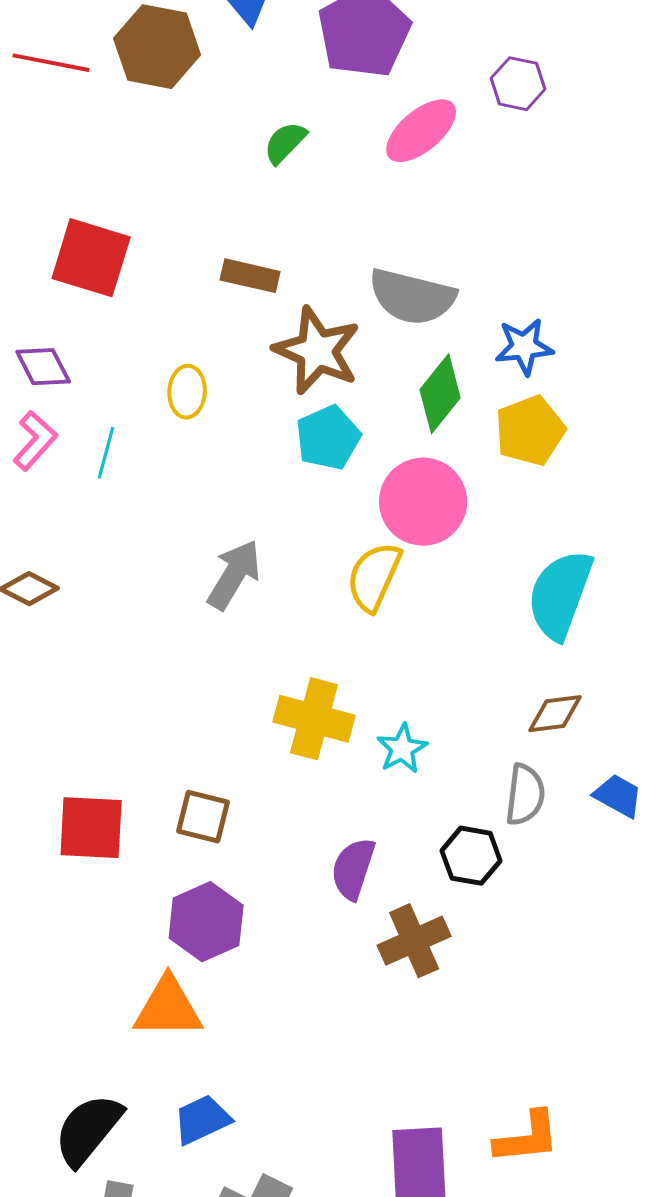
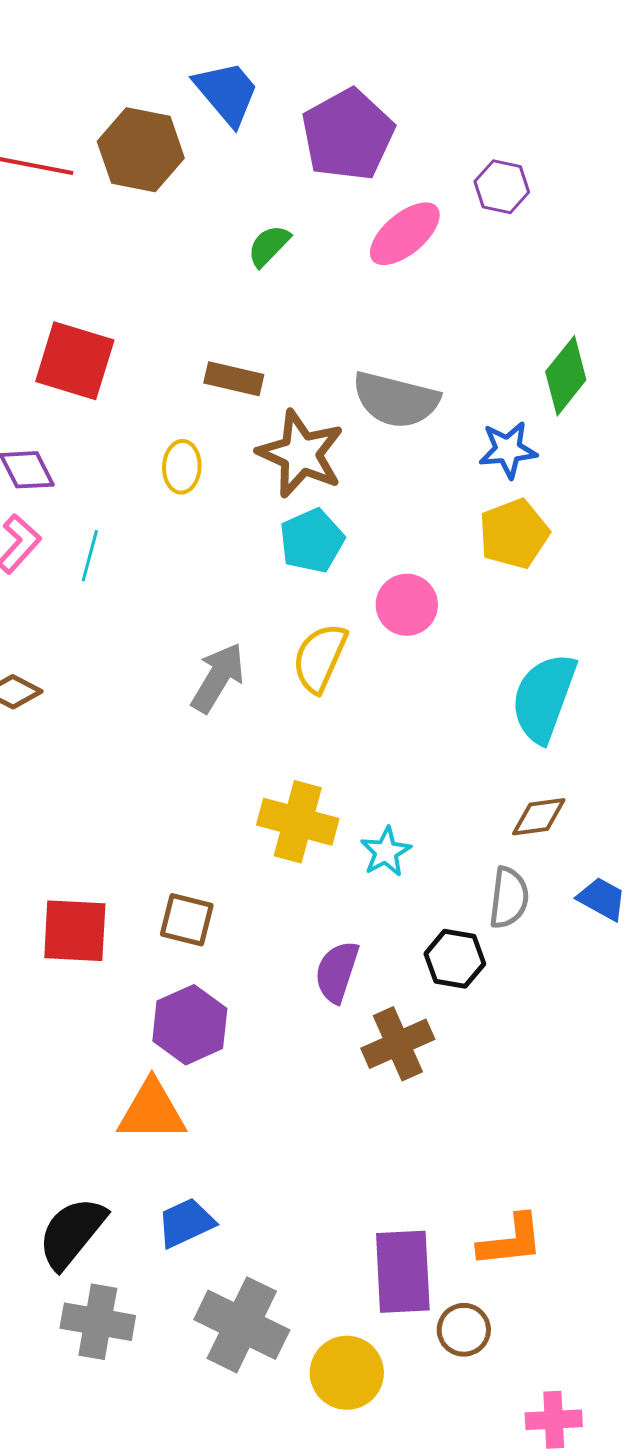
yellow ellipse: (187, 392) -> (182, 467), moved
green diamond: (440, 394) -> (566, 376), moved
pink circle: (423, 502) -> (407, 605), size x0.7
yellow semicircle: (374, 577) -> (320, 658), moved

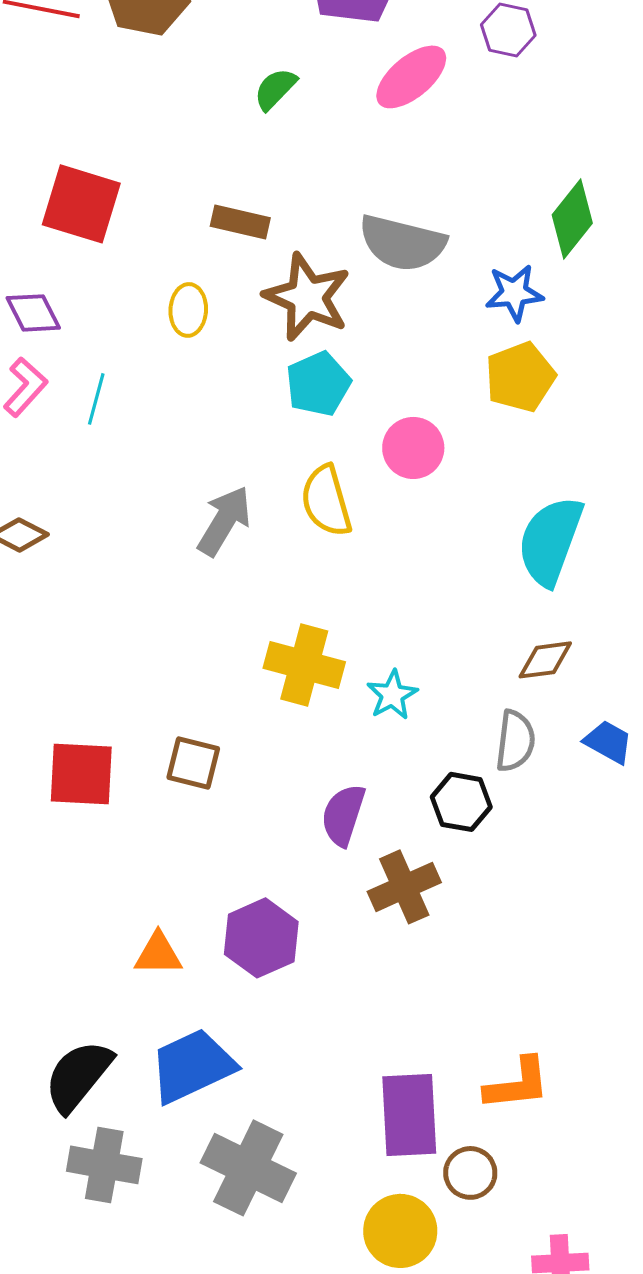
yellow semicircle: (320, 658) -> (326, 501), turned -40
purple hexagon: (190, 1025) -> (261, 938), moved
orange triangle: (152, 1111) -> (158, 954), size x0.7
blue trapezoid: (186, 1223) -> (192, 1066), size x1.5
yellow circle: (347, 1373) -> (400, 1231), moved

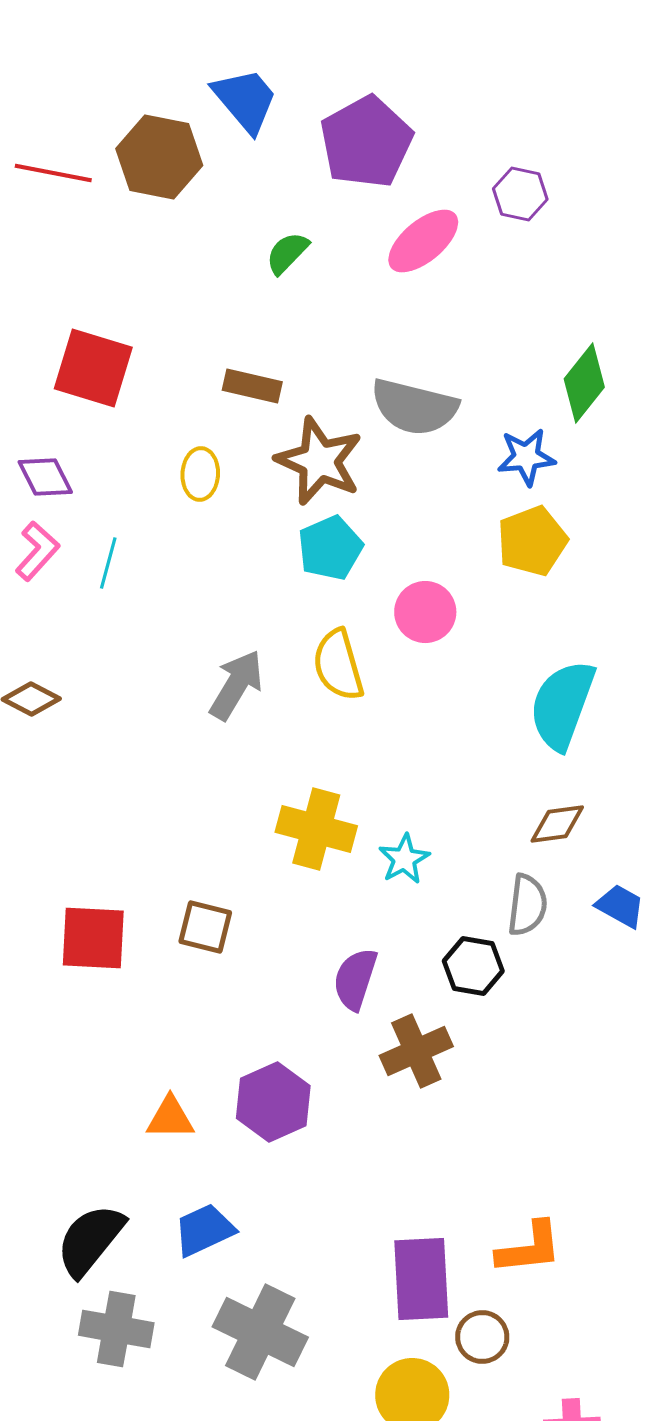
blue trapezoid: (192, 1066) -> (204, 1230), size x0.7

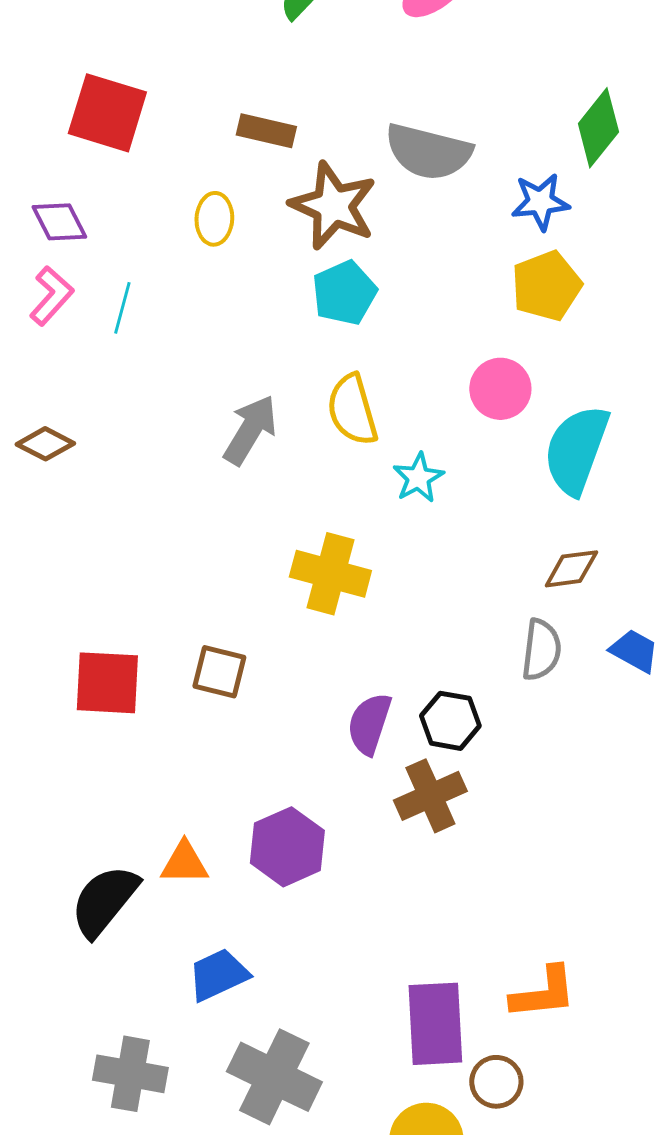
pink circle: (425, 612) -> (500, 389), moved
cyan star: (404, 859) -> (418, 478), moved
black hexagon: (473, 966) -> (450, 721), moved
black semicircle: (90, 1240) -> (104, 901), moved

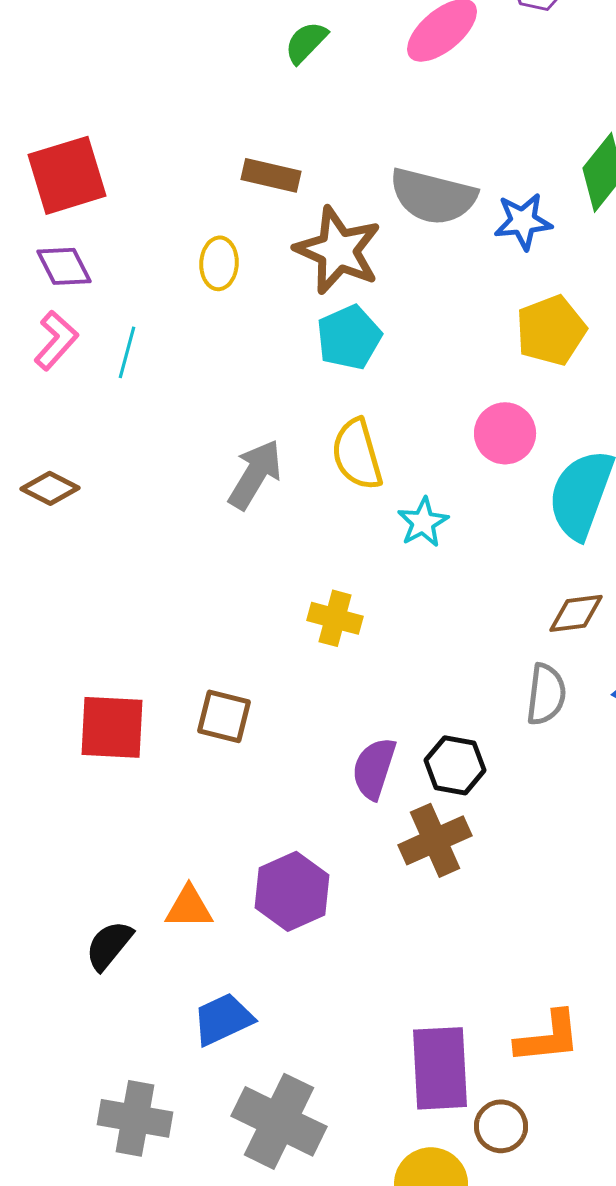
red square: (107, 113) -> (67, 175), moved, turned -34
blue star: (540, 202) -> (523, 221), moved
yellow cross: (330, 574) -> (335, 618), size x0.7
black semicircle: (104, 901) -> (109, 945), size x0.7

